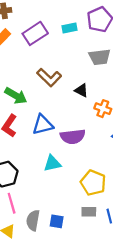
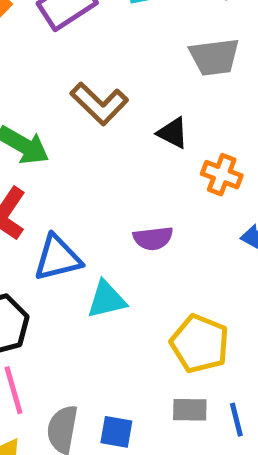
blue triangle: (43, 125) -> (58, 258), moved
purple semicircle: (73, 137) -> (153, 238), size x0.7

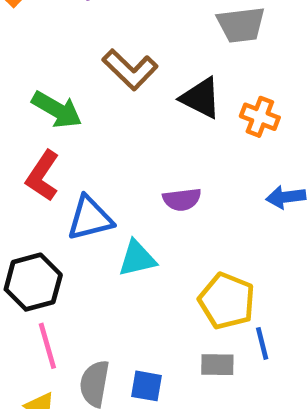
black triangle: (173, 133) -> (201, 98), size x1.4
orange cross: (222, 175) -> (260, 117), moved
blue line: (236, 420) -> (262, 343), moved

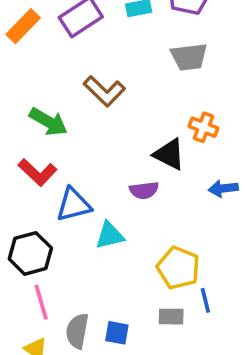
black triangle: (201, 98) -> (169, 154), moved
red L-shape: (43, 176) -> (38, 172), turned -81

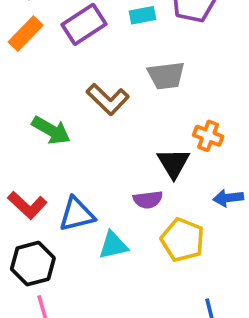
gray trapezoid: (189, 57) -> (166, 76), moved
black triangle: (169, 154) -> (173, 163), turned 32
red L-shape: (38, 172) -> (27, 205), moved
yellow pentagon: (178, 268) -> (183, 240), moved

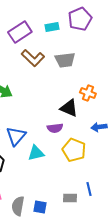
brown L-shape: (108, 99) -> (33, 58), moved
black triangle: (173, 163) -> (69, 108), turned -36
blue triangle: (77, 214) -> (16, 136), turned -35

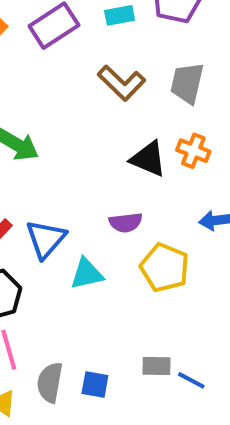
brown L-shape: (33, 58) -> (122, 83), moved
gray trapezoid: (65, 60) -> (187, 83), moved, turned 110
black triangle: (69, 108) -> (148, 159), moved
blue line: (89, 189) -> (191, 380), moved, turned -48

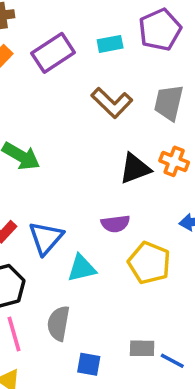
black triangle: (148, 159) -> (135, 169), turned -44
gray semicircle: (50, 382) -> (58, 323), moved

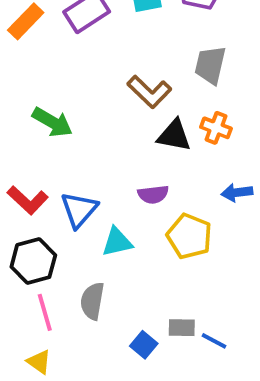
brown L-shape: (112, 103) -> (149, 92), moved
black triangle: (135, 169) -> (174, 135), turned 32
blue square: (89, 364) -> (144, 345), moved, turned 30

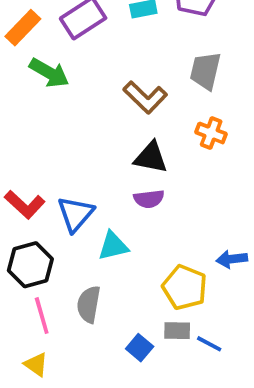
green arrow: (52, 122) -> (49, 73), moved
black triangle: (174, 135) -> (151, 157), moved
blue arrow: (237, 193) -> (232, 259), moved
yellow pentagon: (189, 236) -> (185, 287), moved

